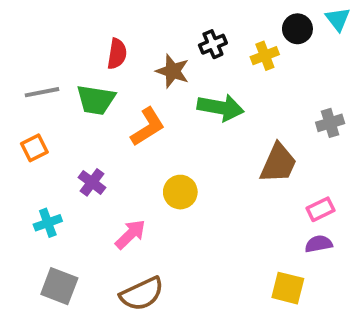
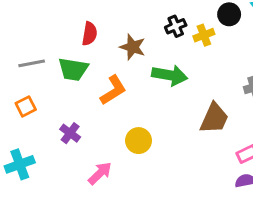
black cross: (213, 44) -> (176, 26), moved
cyan cross: (48, 223) -> (20, 164), moved, size x1.4

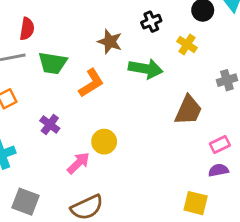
red semicircle: (90, 34) -> (27, 29), moved
yellow cross: (204, 35) -> (187, 44), moved, turned -36
yellow circle: (139, 141) -> (104, 142), moved

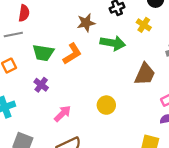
brown star: (110, 42) -> (86, 23), turned -30
green trapezoid: (53, 63) -> (43, 53), moved
yellow circle: (104, 142) -> (106, 105), moved

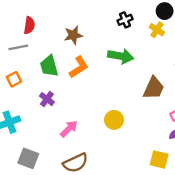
brown star: (86, 23) -> (73, 35), moved
yellow cross: (144, 25) -> (157, 30), moved
green trapezoid: (43, 53) -> (49, 66), turned 65

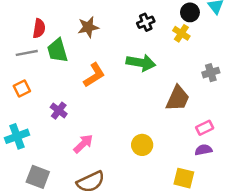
brown star: (73, 35) -> (88, 27), moved
green trapezoid: (49, 66) -> (57, 50), moved
yellow circle: (114, 120) -> (142, 145), moved

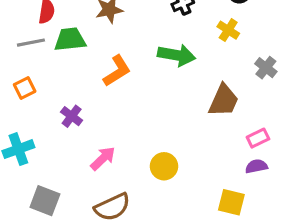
yellow cross: (181, 33) -> (228, 30), moved
green trapezoid: (57, 50) -> (70, 39), turned 100
gray cross: (211, 73) -> (266, 68), turned -35
yellow circle: (142, 145) -> (164, 166), moved

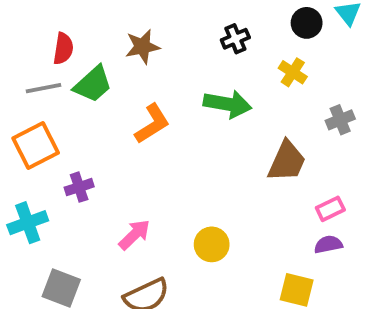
green trapezoid: (70, 39) -> (93, 84), turned 144
gray cross: (266, 68) -> (340, 120), turned 30
orange square: (25, 88) -> (36, 146), size x1.6
purple cross: (72, 116) -> (79, 187), moved, turned 35

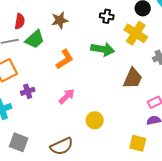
black cross: (235, 39) -> (107, 16), turned 32
yellow cross: (293, 72) -> (136, 33), size x1.6
pink arrow: (134, 235) -> (67, 96), moved

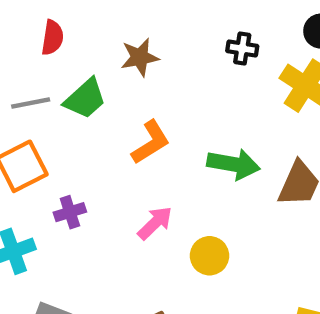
red semicircle: (20, 21) -> (52, 38), moved
green arrow: (103, 49) -> (233, 164), moved
yellow circle: (95, 120) -> (209, 256), moved

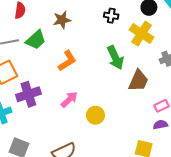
green arrow: (233, 164) -> (115, 58), moved, turned 55
purple cross: (70, 212) -> (28, 94), size x1.6

